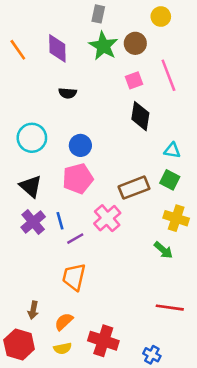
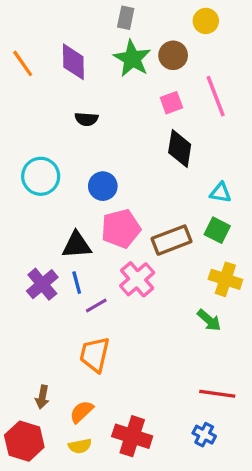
pink pentagon: (78, 179) -> (121, 229), moved
black triangle: (31, 186) -> (77, 245), moved, turned -45
blue cross: (152, 355) -> (204, 435), moved

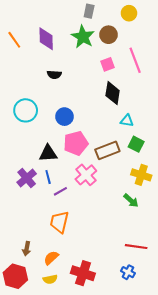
gray rectangle: (126, 18) -> (89, 11), moved
cyan triangle: (221, 193) -> (127, 121), moved

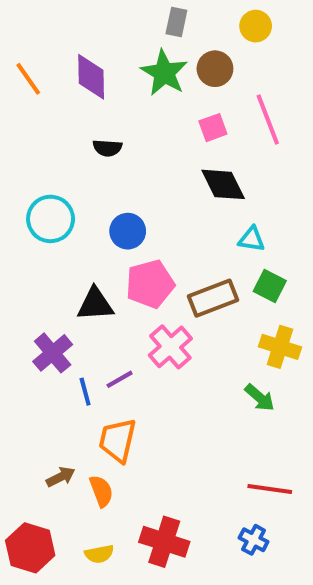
black diamond: (113, 93) -> (223, 184), turned -35
blue line: (48, 177) -> (85, 392), moved
brown arrow: (27, 249) -> (61, 477), moved, turned -128
orange semicircle: (51, 258) -> (101, 491), moved, turned 112

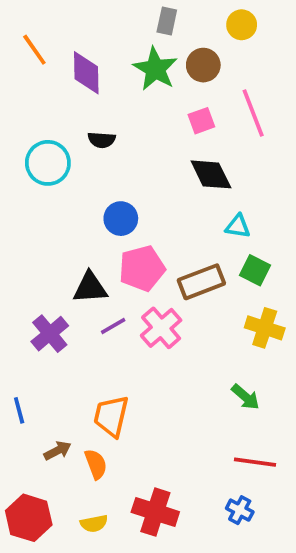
orange line: (28, 79) -> (34, 50), moved
cyan circle: (51, 219) -> (48, 163), moved
purple line: (120, 379) -> (113, 326), moved
blue line: (85, 392) -> (19, 410), moved
green arrow: (260, 398) -> (245, 397), moved

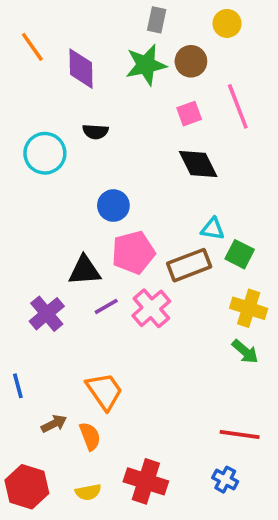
green star: (155, 69) -> (146, 65), turned 30
cyan triangle: (238, 226) -> (213, 229), moved
green arrow: (245, 397) -> (245, 352), moved
orange trapezoid: (111, 416) -> (104, 391), turned 132

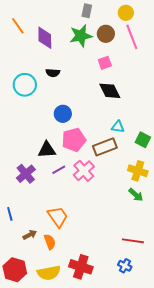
pink line: (238, 106) -> (132, 37), moved
green square: (240, 254) -> (143, 140), moved
yellow semicircle: (88, 492) -> (49, 273), size x1.6

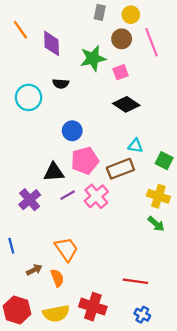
yellow circle: (126, 13) -> (131, 15), moved
green star: (81, 36) -> (93, 58), moved
black diamond: (110, 91) -> (126, 104), turned -30
red line: (133, 241) -> (135, 281), moved
blue cross: (125, 266) -> (142, 315), moved

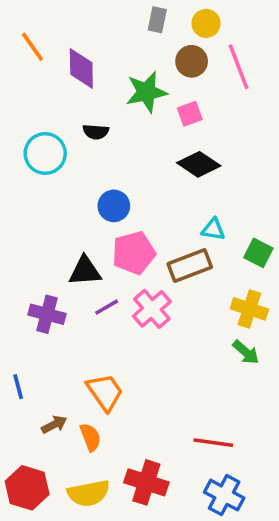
purple cross: (30, 200) -> (47, 314), turned -35
blue cross: (142, 315) -> (224, 495), size x1.5

